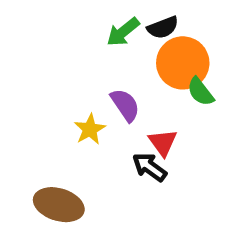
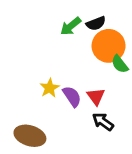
purple semicircle: (125, 105) -> (72, 96), moved
black arrow: (150, 167) -> (103, 122), moved

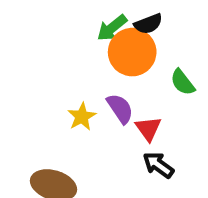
orange circle: (109, 46) -> (132, 52), moved
purple semicircle: (72, 96) -> (120, 109), moved

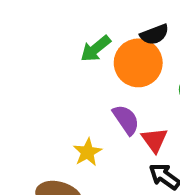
green arrow: (112, 28) -> (96, 49), moved
yellow star: (82, 117) -> (87, 152), moved

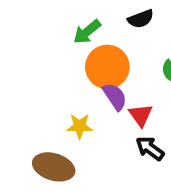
orange circle: (138, 63) -> (107, 67), moved
yellow star: (87, 152) -> (80, 126), turned 30

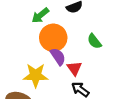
yellow star: (80, 126) -> (36, 75), size x1.5

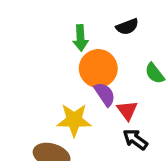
green arrow: (40, 15) -> (81, 38), turned -54

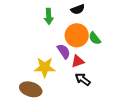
orange circle: (98, 69) -> (77, 35), moved
red triangle: (127, 110) -> (78, 61), turned 48

